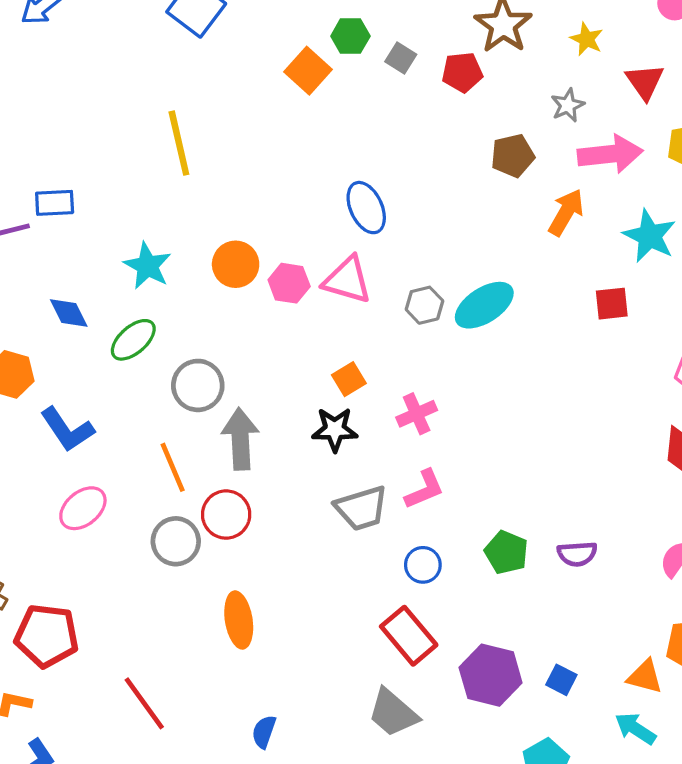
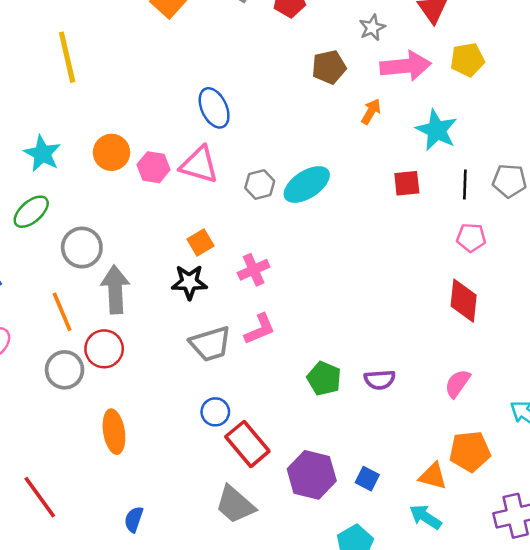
orange arrow: (566, 212) -> (371, 112), size x0.7
blue circle: (423, 565) -> (215, 412), moved

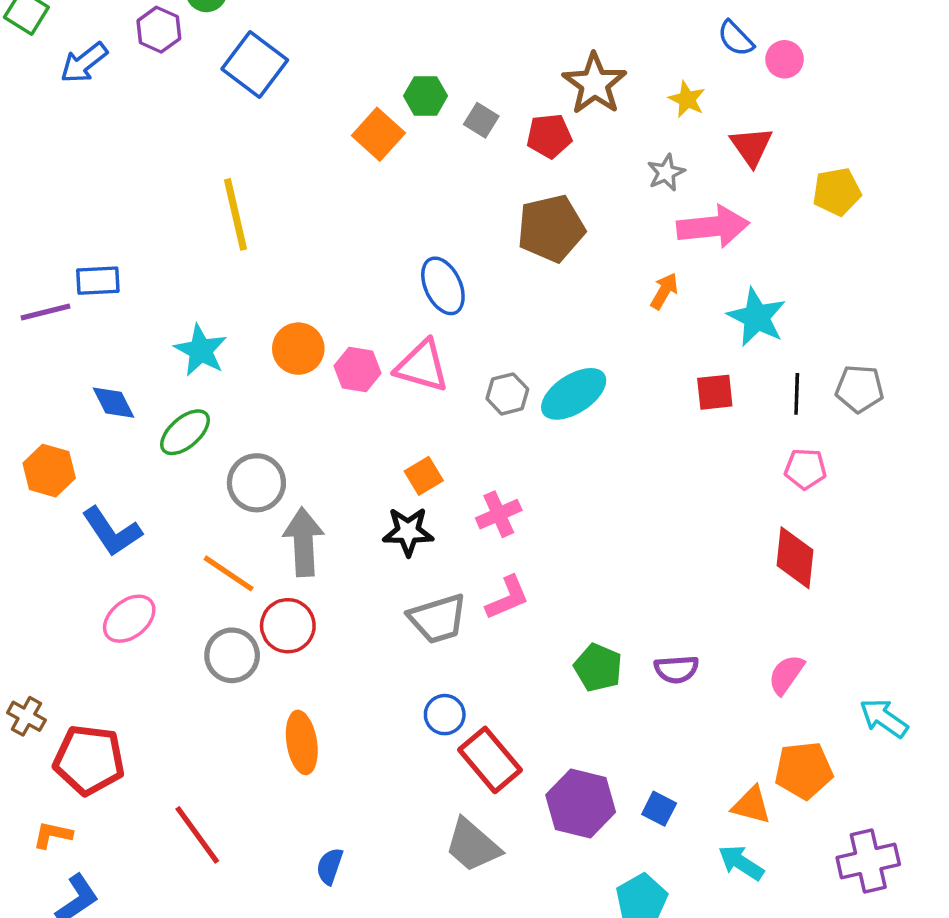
yellow pentagon: (467, 60) -> (837, 192), moved
brown pentagon: (329, 67) -> (551, 228), moved, size x1.4
orange line: (62, 312) -> (229, 573), turned -33

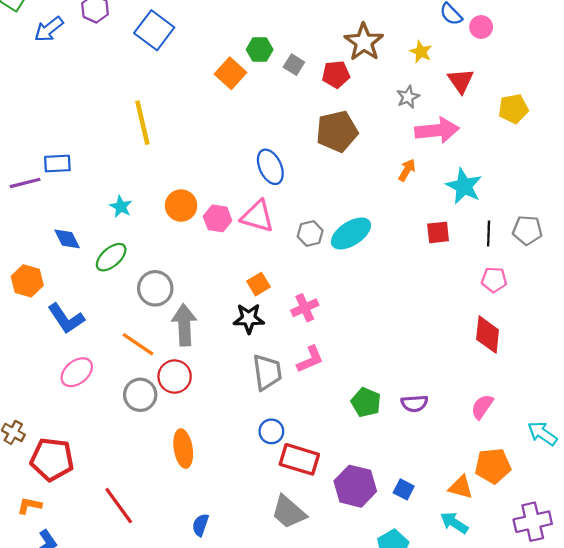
cyan star: (201, 350) -> (121, 207), size x0.7
gray trapezoid: (438, 619) -> (267, 372), turned -81
red rectangle: (490, 760) -> (299, 459), turned -33

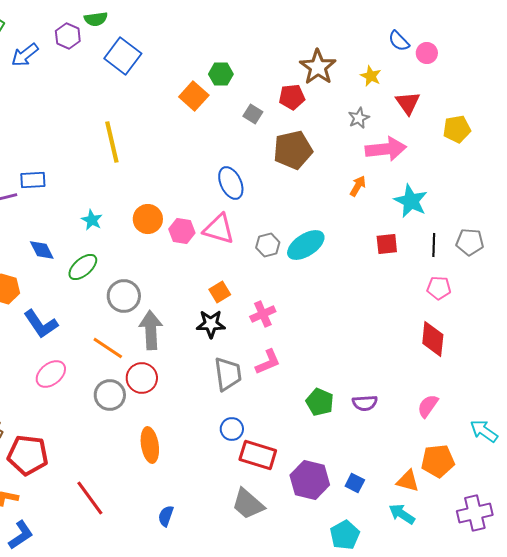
gray square: (294, 65) -> (253, 114), moved

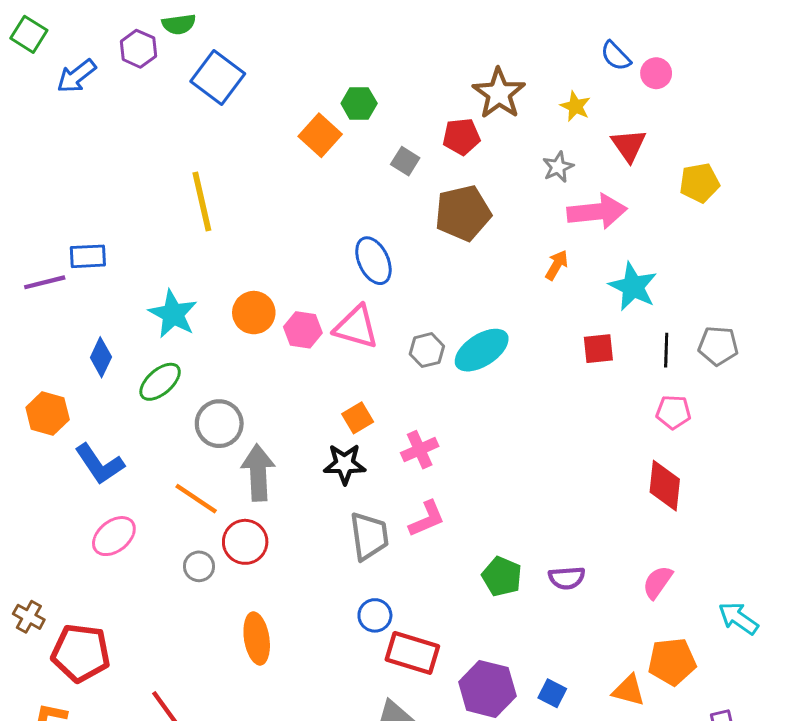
cyan star: (92, 220) -> (173, 314), size x1.6
blue diamond: (42, 250) -> (101, 357), turned 52
gray circle: (110, 395) -> (199, 566), size x0.7

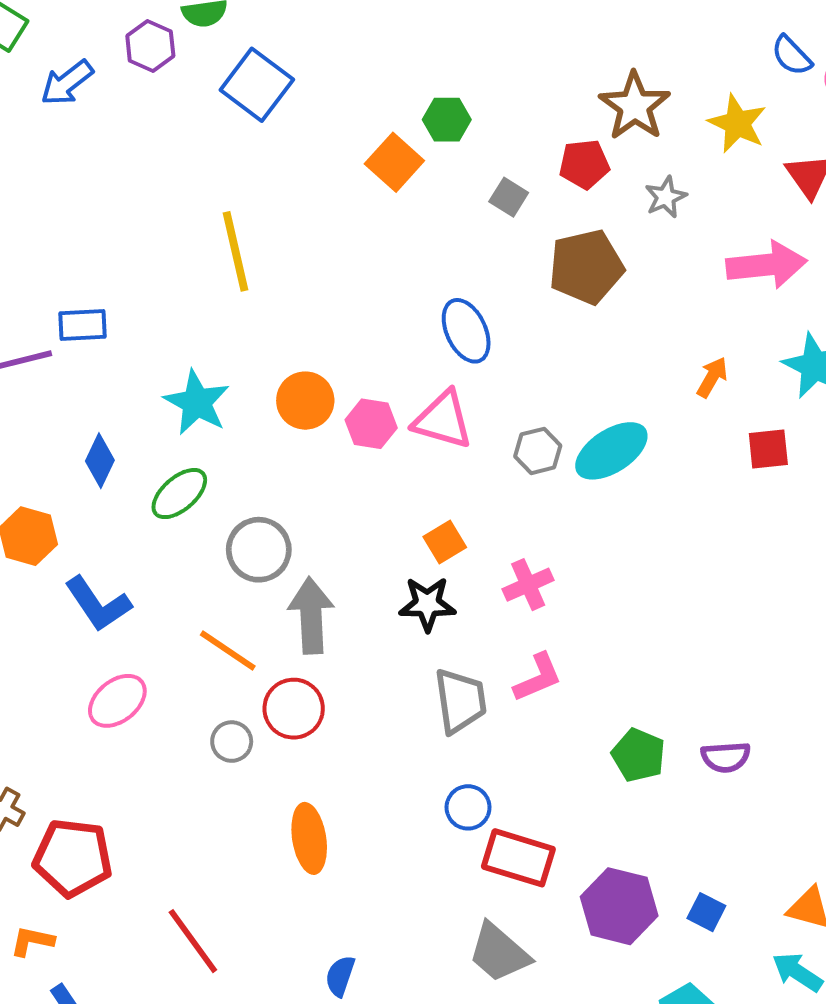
yellow star: (575, 106) -> (737, 123), size x1.4
gray star: (558, 167) -> (666, 197), moved
orange arrow: (557, 265) -> (712, 377), moved

